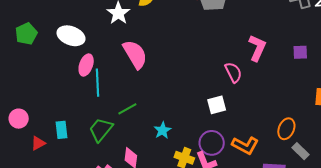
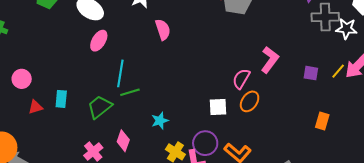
pink semicircle: (135, 54) -> (163, 30), moved, size x0.7
pink semicircle: (233, 72) -> (241, 79), turned -135
cyan line: (98, 83) -> (120, 73), moved
orange ellipse: (286, 129) -> (250, 101), moved

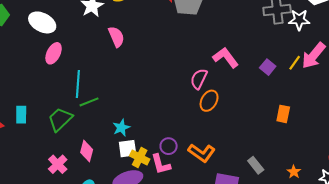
pink L-shape: (270, 60) -> (226, 58), turned -68
purple square: (311, 73) -> (268, 67), turned 35
white square: (218, 107) -> (128, 149), moved
purple circle: (205, 143) -> (169, 146), size x0.7

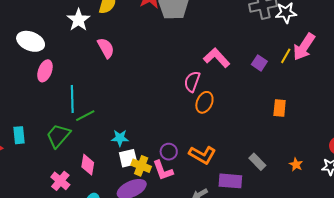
cyan star: (121, 128) -> (120, 138), turned 30

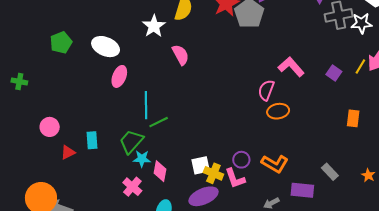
orange ellipse: (204, 102) -> (278, 111), turned 55
cyan star: (120, 138) -> (142, 159), moved

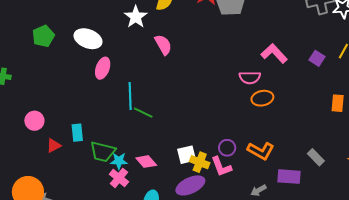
pink semicircle: (266, 90) -> (250, 78), turned -110
green line: (159, 122) -> (143, 113), turned 54
green trapezoid: (131, 142) -> (103, 152), moved, turned -116
cyan star: (142, 159) -> (119, 161), moved
pink diamond: (160, 171) -> (146, 162), turned -50

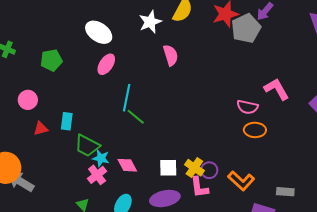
green pentagon: (43, 36) -> (51, 60), moved
gray rectangle: (316, 157) -> (285, 192), moved, turned -54
yellow cross: (200, 162) -> (194, 168), moved

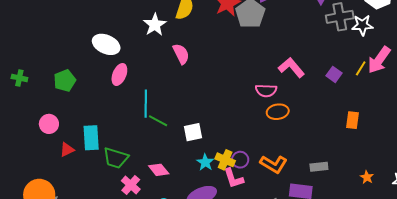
cyan rectangle: (67, 121) -> (91, 138), size x1.4
cyan star: (101, 158) -> (205, 162), moved, turned 30
white square: (168, 168) -> (193, 132), moved

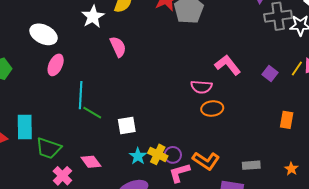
orange star: (367, 177) -> (291, 169), moved
pink L-shape: (234, 178) -> (179, 173), moved, turned 90

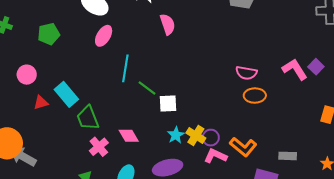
pink L-shape: (228, 65) -> (295, 69), moved
green line: (92, 113) -> (147, 88), moved
cyan rectangle: (25, 127) -> (66, 94), turned -45
green trapezoid: (48, 148) -> (88, 118), turned 44
pink L-shape: (179, 173) -> (215, 156), turned 35

